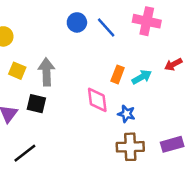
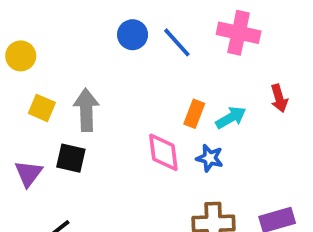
red arrow: (173, 64) -> (279, 98), turned -78
blue star: (126, 114) -> (210, 158), moved

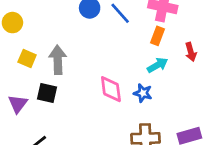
orange rectangle: (194, 114) -> (157, 36), moved

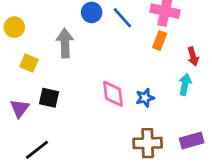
gray arrow: (58, 60) -> (65, 43), moved
cyan arrow: (157, 65) -> (185, 84), moved, turned -48
blue star: (143, 93) -> (145, 98), turned -30

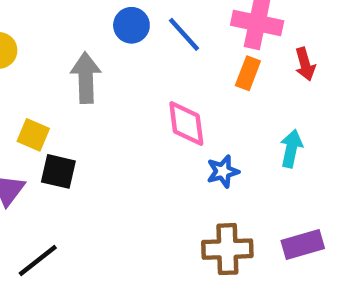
red arrow: (193, 56) -> (305, 64), moved
yellow square: (29, 63) -> (33, 135), moved
pink diamond: (113, 94) -> (186, 123), moved

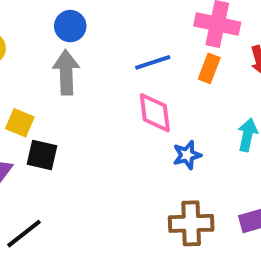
blue circle: (131, 25) -> (70, 26), moved
blue line: (184, 34) -> (153, 62), moved, turned -66

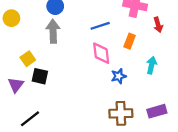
orange rectangle: (209, 68) -> (130, 41), moved
yellow square: (20, 123) -> (28, 59), turned 32

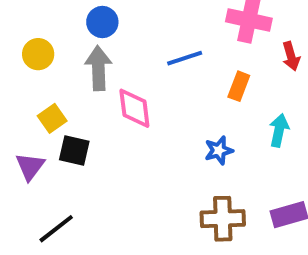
yellow circle: (11, 18) -> (38, 54), moved
pink diamond: (101, 53) -> (134, 108), moved

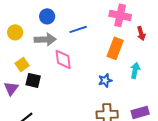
blue line: (185, 58) -> (78, 29), moved
gray arrow: (98, 68) -> (45, 39), turned 90
orange rectangle: (239, 86) -> (115, 48), size x1.5

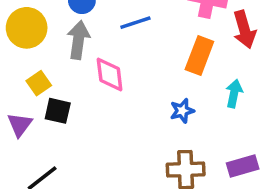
yellow circle: (15, 32) -> (27, 28), size x1.5
red arrow: (141, 33) -> (244, 30), size x1.5
gray arrow: (45, 39) -> (78, 40), turned -80

